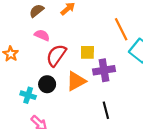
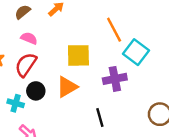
yellow square: (87, 52) -> (78, 55), size x1.5
red semicircle: (56, 55) -> (26, 65), moved
purple cross: (104, 70) -> (115, 79), moved

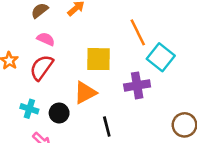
black circle: (36, 91) -> (59, 113), moved
black line: (100, 118) -> (107, 127), moved

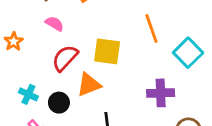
cyan square: (161, 57) -> (188, 53), moved
red semicircle: (42, 67) -> (65, 58), moved
purple cross: (137, 85) -> (161, 93), moved

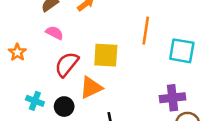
orange line: (151, 29) -> (146, 31), turned 32
cyan square: (188, 53) -> (182, 51), turned -32
purple cross: (161, 93) -> (173, 98), moved

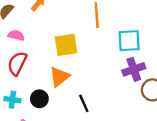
cyan square: (182, 51) -> (129, 41), moved
red semicircle: (67, 64) -> (17, 63), moved

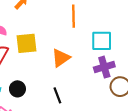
yellow square: (66, 45) -> (26, 43), moved
orange triangle: (59, 77) -> (61, 58), moved

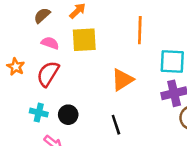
yellow square: (26, 43) -> (84, 40), moved

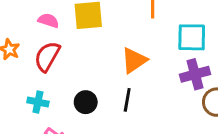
black circle: (68, 115) -> (86, 102), moved
black line: (116, 125) -> (127, 100), moved, turned 30

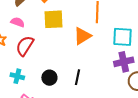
pink semicircle: (48, 21) -> (18, 22), moved
orange triangle: (134, 60) -> (82, 36), moved

